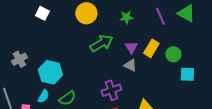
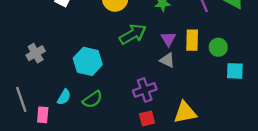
yellow rectangle: (151, 48) -> (192, 40), turned -30
cyan hexagon: (50, 72) -> (88, 61), moved

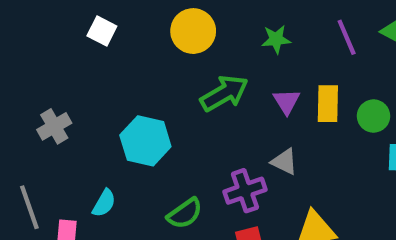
gray triangle: (167, 60) -> (284, 162), moved
green semicircle: (93, 99) -> (185, 213), moved

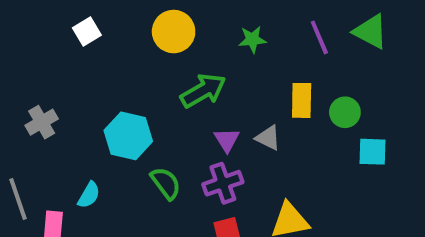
white square: (102, 31) -> (87, 32), turned 32
purple triangle: (286, 102) -> (227, 140), moved
gray triangle: (284, 162) -> (268, 138), moved
green semicircle: (185, 213) -> (166, 183), moved, turned -92

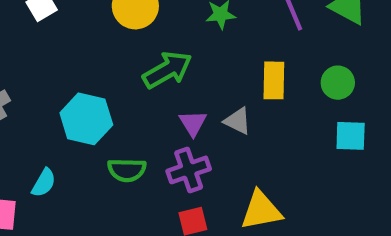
green circle: (345, 112) -> (338, 83), moved
green semicircle: (166, 183) -> (127, 170), turned 128

